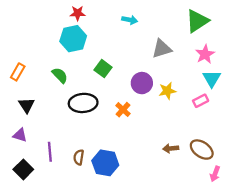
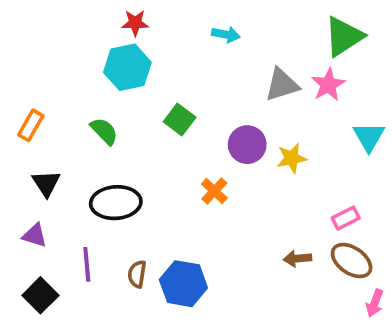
pink star: (205, 54) -> (328, 85), moved
pink rectangle: (201, 101) -> (346, 218), moved
black ellipse: (83, 103) -> (116, 203), moved

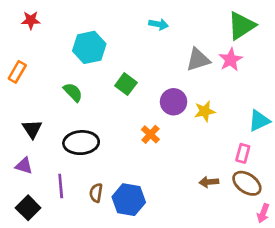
red star: (135, 23) -> (31, 20), moved
orange rectangle: (31, 125) -> (17, 72), moved
cyan triangle: (369, 137) -> (259, 121), moved, turned 35
pink rectangle: (346, 218) -> (243, 153), turned -48

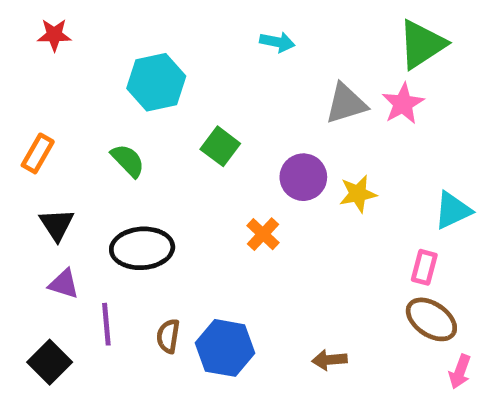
orange rectangle: (17, 72) -> (38, 153), moved
purple triangle: (24, 166) -> (64, 284), moved
brown arrow: (209, 182) -> (329, 360), moved

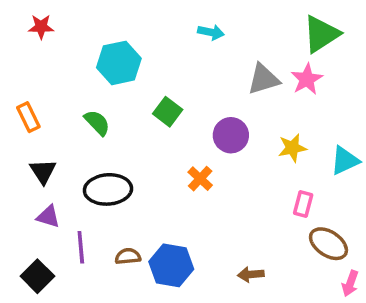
orange rectangle: (38, 153) -> (28, 117), turned -56
yellow star: (358, 194) -> (292, 148), moved
pink rectangle: (424, 267) -> (303, 204), moved
brown semicircle: (168, 336) -> (128, 256), turned 75

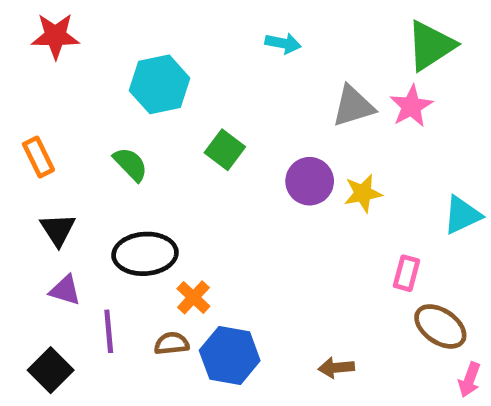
red star: (41, 27) -> (55, 36), size x1.4
yellow star: (292, 148) -> (363, 193), moved
orange cross: (200, 179) -> (193, 297), moved

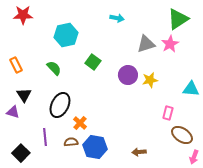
cyan triangle: (462, 215) -> (191, 89), turned 30
black ellipse: (145, 254) -> (60, 105), turned -60
purple triangle: (65, 290) -> (13, 112), moved

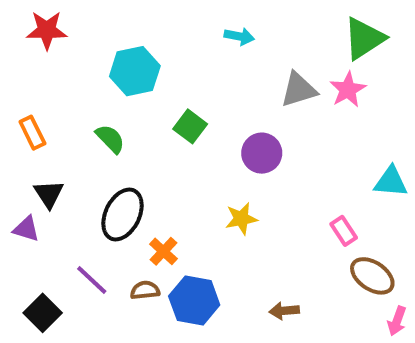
yellow star: (150, 80) -> (241, 219), moved
pink rectangle: (168, 113) -> (344, 231), turned -48
purple line: (45, 137) -> (92, 280), turned -42

